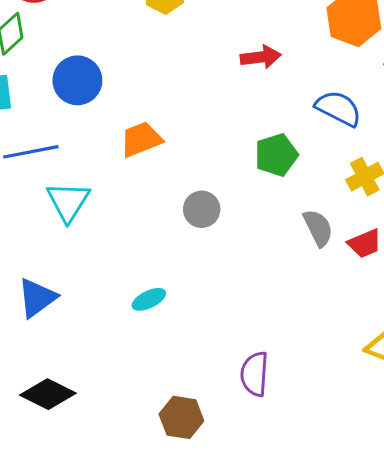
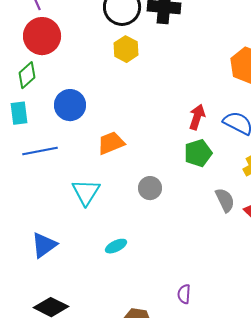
red arrow: (261, 57) -> (197, 117), moved, turned -65
cyan triangle: (68, 202) -> (86, 192), moved
purple semicircle: (254, 374) -> (184, 294), size x0.7

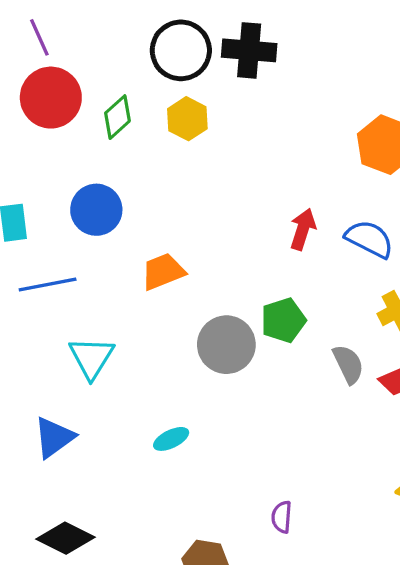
green diamond: (27, 75) -> (117, 117), moved
green pentagon: (198, 153) -> (283, 320), moved
gray circle: (150, 188) -> (226, 345), size x1.5
cyan triangle: (86, 192) -> (91, 358), moved

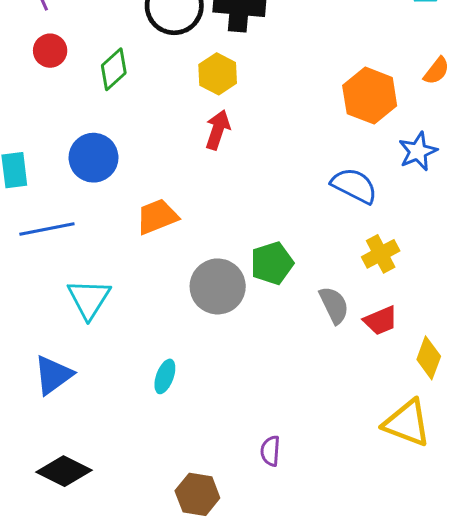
red circle: (51, 98) -> (50, 51), size x0.6
yellow hexagon: (187, 119) -> (218, 74), moved
red arrow: (303, 229) -> (218, 130), moved
cyan ellipse: (171, 439) -> (165, 376), turned -44

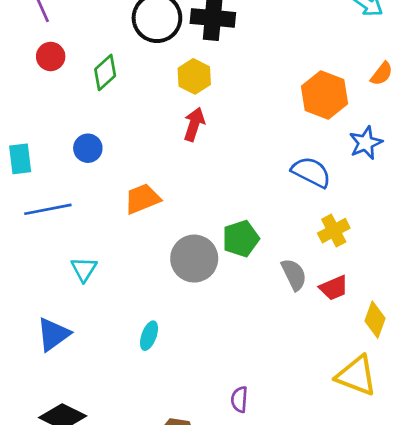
blue circle: (94, 158) -> (88, 148), size x0.7
cyan triangle: (89, 299) -> (84, 269), size x0.7

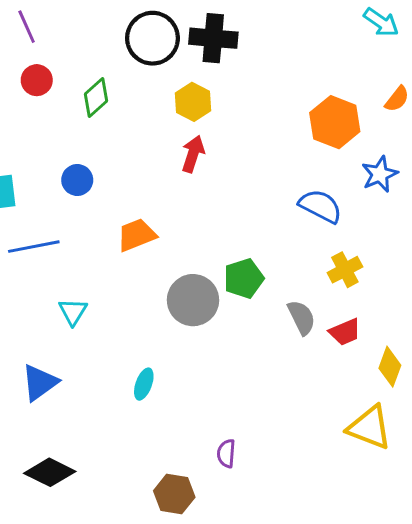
purple semicircle: (239, 399) -> (226, 453), moved

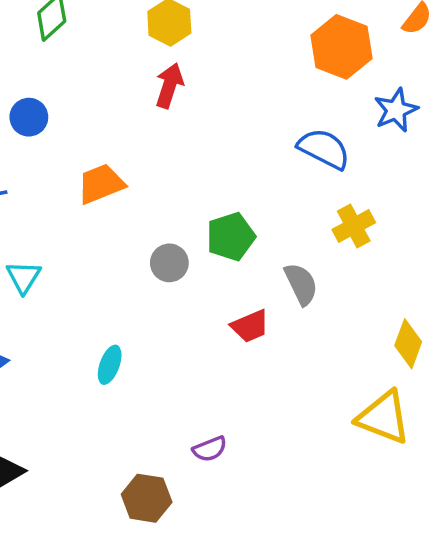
gray circle: (193, 300) -> (169, 263), size x0.6
red trapezoid: (345, 332) -> (250, 326), moved
purple semicircle: (226, 453) -> (210, 449), turned -116

